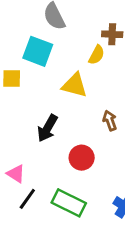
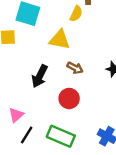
brown arrow: (110, 120) -> (75, 68), moved, turned 140
pink triangle: (16, 174) -> (16, 115), turned 49

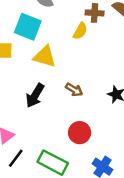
yellow triangle: (60, 40) -> (45, 56), moved
red circle: (69, 98) -> (80, 133), moved

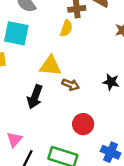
yellow triangle: (45, 56) -> (50, 66), moved

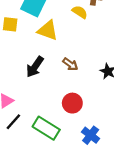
yellow semicircle: (66, 28) -> (80, 12), turned -91
yellow triangle: (50, 66) -> (48, 30), moved

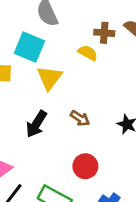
yellow triangle: (48, 30) -> (49, 78), turned 50

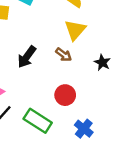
yellow triangle: (49, 78) -> (75, 30), moved

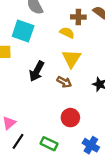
black arrow: (27, 57) -> (37, 71), moved
green rectangle: (38, 121) -> (49, 144), size x0.7

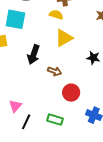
yellow triangle: (71, 59) -> (64, 38), turned 36
brown arrow: (64, 82) -> (55, 71), moved

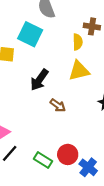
yellow semicircle: (56, 15) -> (78, 42), turned 56
red circle: (71, 93) -> (68, 154), moved

